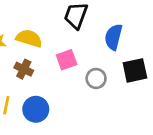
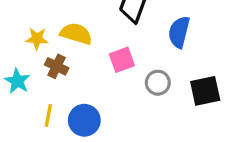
brown cross: (24, 69) -> (57, 66), moved
black square: (135, 70) -> (205, 91), moved

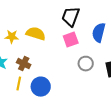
pink square: (122, 60) -> (71, 40), moved
brown cross: (57, 66) -> (24, 64), moved

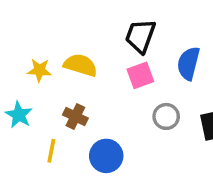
brown cross: (24, 64) -> (75, 116), moved
blue circle: (41, 87) -> (106, 156), moved

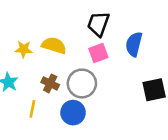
gray circle: (166, 116) -> (82, 83), moved, size x1.5

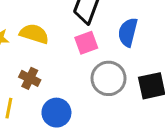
gray circle: (82, 83) -> (109, 78), moved

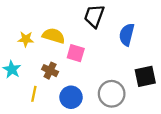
pink square: (86, 43) -> (76, 53), moved, turned 36
gray circle: (109, 78) -> (112, 94), moved

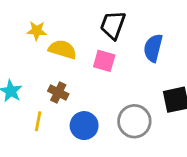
yellow star: (26, 39) -> (37, 31), moved
pink square: (76, 53) -> (104, 61), moved

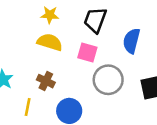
yellow star: (37, 31) -> (50, 15), moved
gray circle: (134, 121) -> (108, 80), moved

